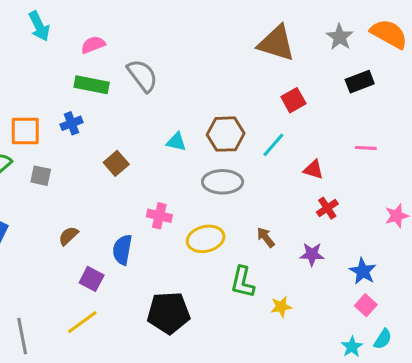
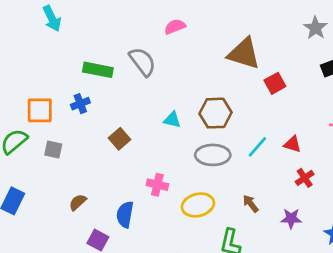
brown triangle: (276, 43) -> (244, 54), moved
pink semicircle: (93, 45) -> (175, 27), moved
cyan line: (273, 145) -> (257, 147), moved

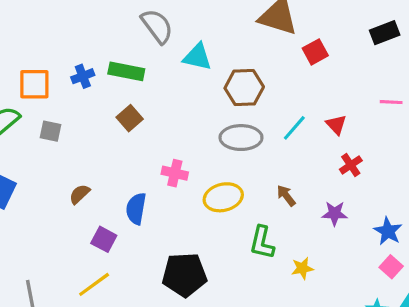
green rectangle: (98, 70) -> (126, 71), moved
cyan triangle: (172, 120) -> (197, 57), moved, size x1.4
red triangle: (293, 144) -> (336, 125), turned 30

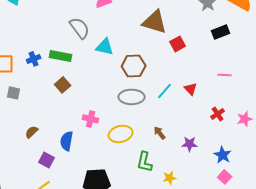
red cross: (351, 165) -> (218, 114), moved

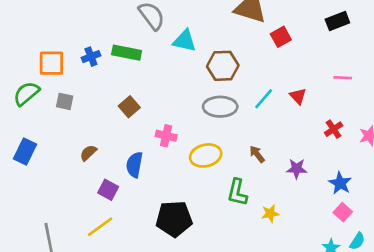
brown square: (63, 85) -> (129, 107), moved

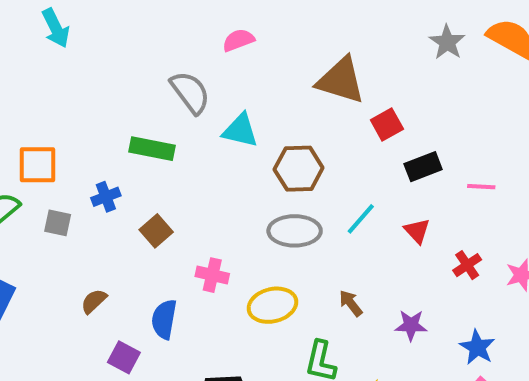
black rectangle: (337, 21) -> (423, 167), moved
blue cross: (91, 57) -> (106, 197), moved
red triangle: (298, 96) -> (417, 231), moved

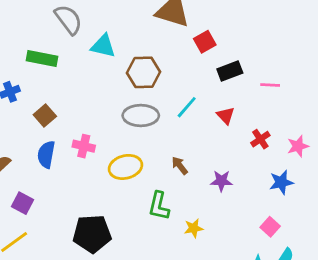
blue semicircle: (164, 319) -> (46, 154), moved
blue star: (477, 347) -> (281, 182), moved, turned 30

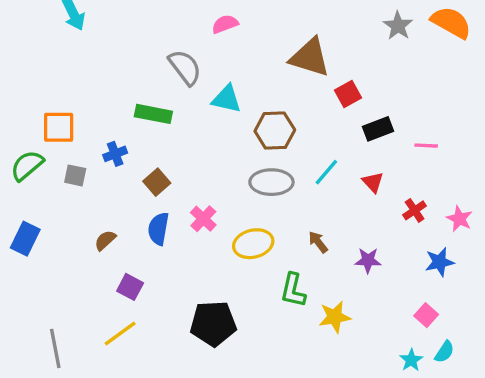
pink cross: (84, 146) -> (203, 219), turned 30
pink star: (298, 146) -> (459, 219), turned -30
yellow star: (194, 228) -> (335, 317), size x1.4

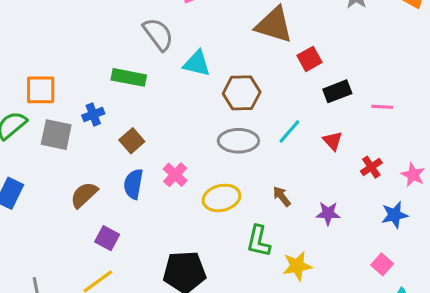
gray square: (75, 175) -> (56, 135), size x1.5
brown semicircle: (105, 240) -> (84, 195), size x1.4

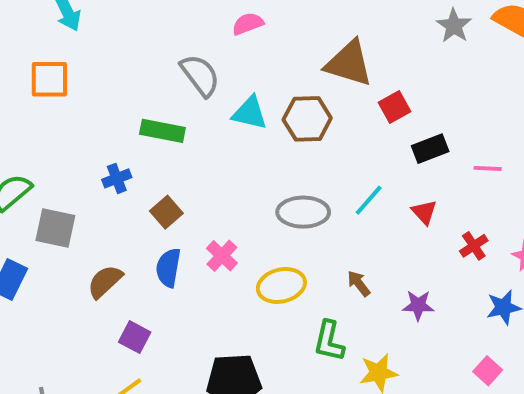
orange square: (41, 90) -> (49, 79), moved
brown hexagon: (242, 93) -> (307, 119), moved
gray square: (56, 135) -> (55, 228), moved

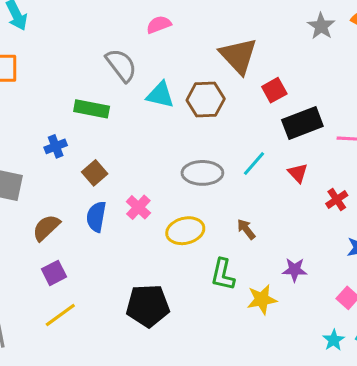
brown triangle: (349, 63) -> (238, 56), turned 30
black rectangle: (430, 149) -> (302, 123), size x1.4
purple star: (418, 305) -> (295, 270), moved
purple square: (135, 337) -> (54, 273), moved, turned 35

